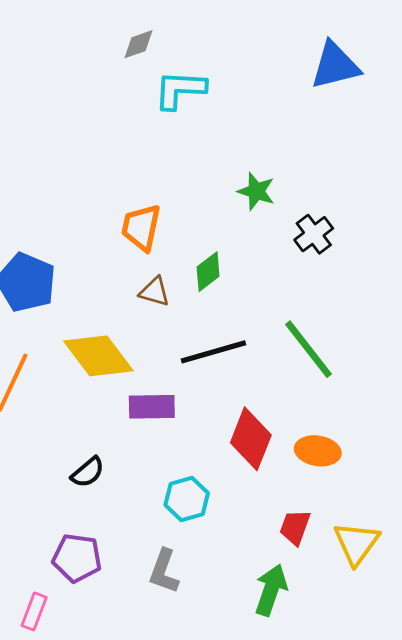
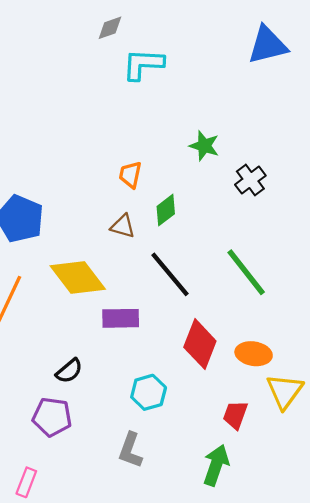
orange trapezoid: (141, 227) -> (130, 175), moved, size x0.7
black line: (213, 352) -> (170, 274), turned 66
yellow triangle: (357, 543) -> (285, 391), moved
purple pentagon: (77, 558) -> (52, 417), moved

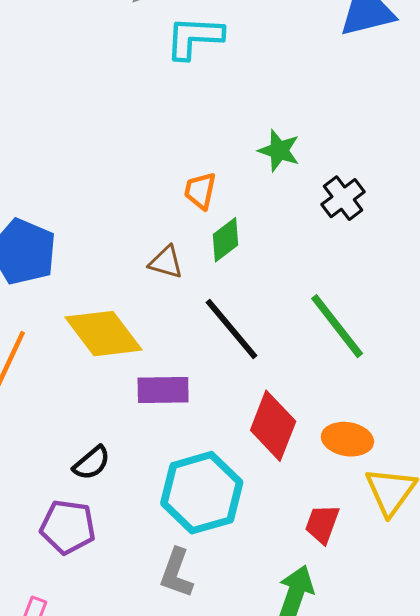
orange trapezoid: (130, 175) -> (200, 191), moved
cyan hexagon: (149, 392) -> (202, 493), size x1.6

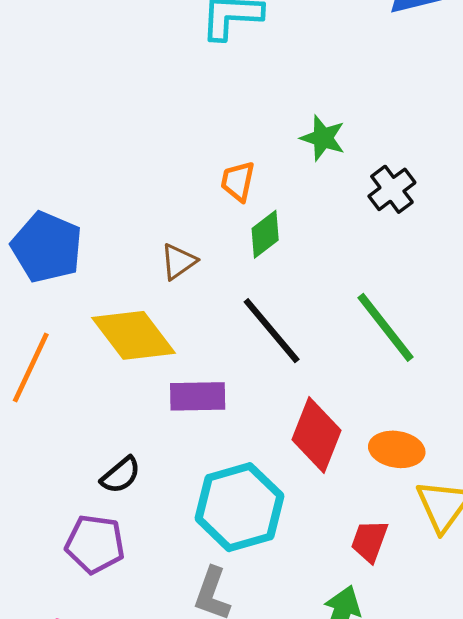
brown triangle: (166, 262) -> (178, 262), moved, turned -51

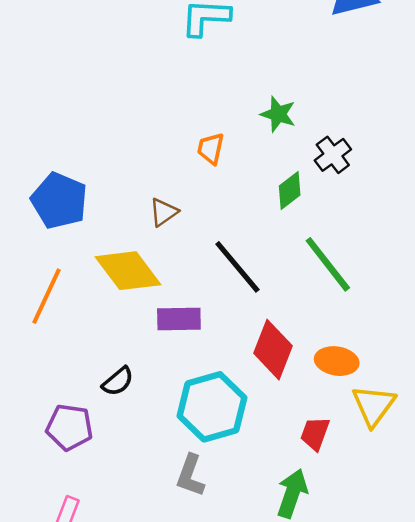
green diamond: (265, 234) -> (290, 191), moved
purple pentagon: (95, 544) -> (69, 427), moved

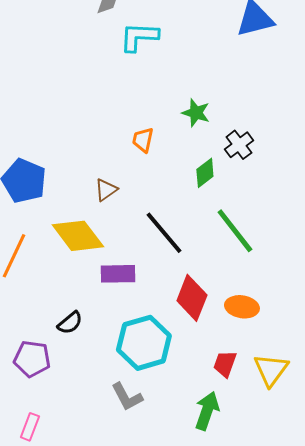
yellow triangle: (374, 406) -> (271, 370), moved
gray L-shape: (190, 476) -> (127, 397), turned -48

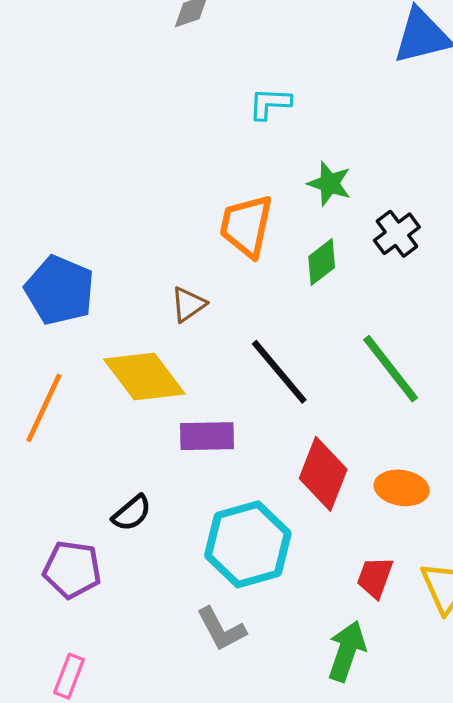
cyan L-shape: (139, 37) -> (270, 104), moved, size x0.7
orange trapezoid: (143, 140) -> (246, 226), size x1.6
green diamond: (205, 173) -> (322, 262), moved

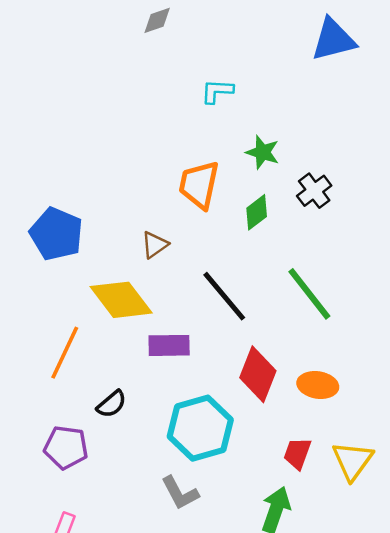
orange line: (44, 408) -> (65, 353), moved

